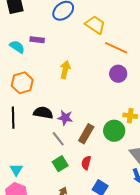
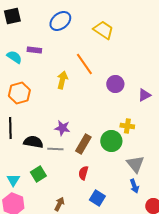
yellow trapezoid: (95, 25) -> (103, 30), moved
orange line: (116, 48) -> (84, 64), moved, turned 30
black semicircle: (43, 113) -> (33, 142), moved
gray line: (58, 139) -> (55, 149), turned -49
green square: (60, 164) -> (38, 174), moved

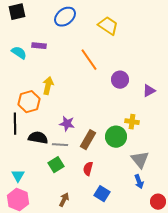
yellow arrow: (62, 80) -> (48, 86), moved
orange hexagon: (19, 93) -> (29, 102), moved
green square: (38, 174) -> (56, 165), moved

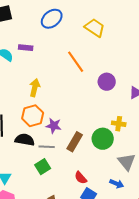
orange hexagon: (29, 102) -> (33, 116), moved
red semicircle: (88, 169) -> (81, 178), moved, turned -56
blue arrow: (139, 182) -> (117, 184), moved, turned -48

